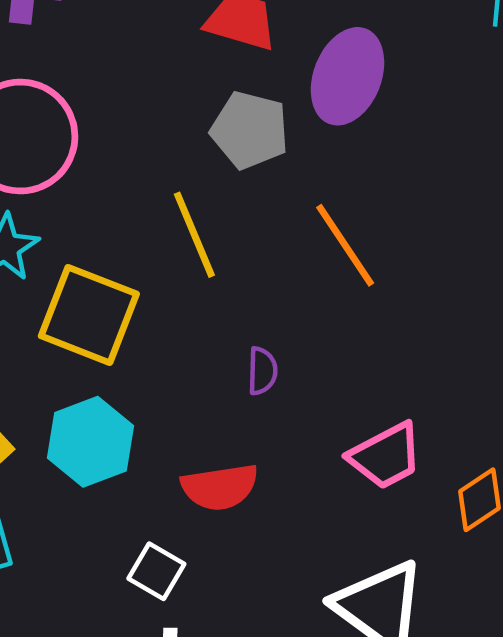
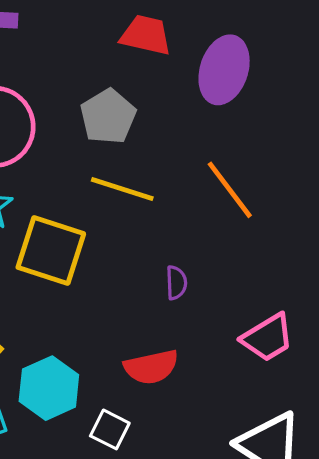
gray pentagon: (250, 130) -> (108, 117), moved, turned 30
yellow line: (194, 235) -> (122, 189), turned -46
cyan hexagon: (90, 442) -> (49, 388), moved

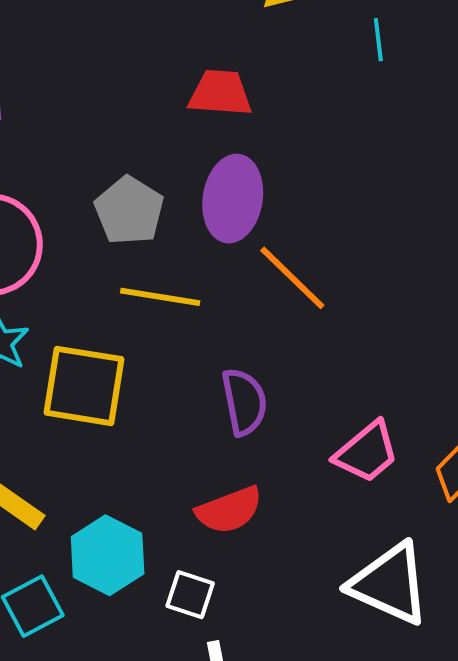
red trapezoid: (146, 35) -> (220, 93), moved
purple ellipse: (224, 70) -> (233, 199), moved
purple semicircle: (176, 283) -> (244, 402), size x1.6

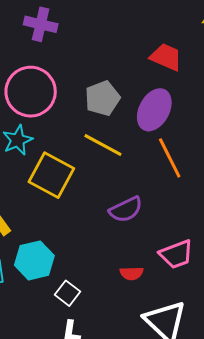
purple semicircle: (244, 402) -> (126, 210), turned 56
red semicircle: (229, 510) -> (132, 273), moved, size x0.7

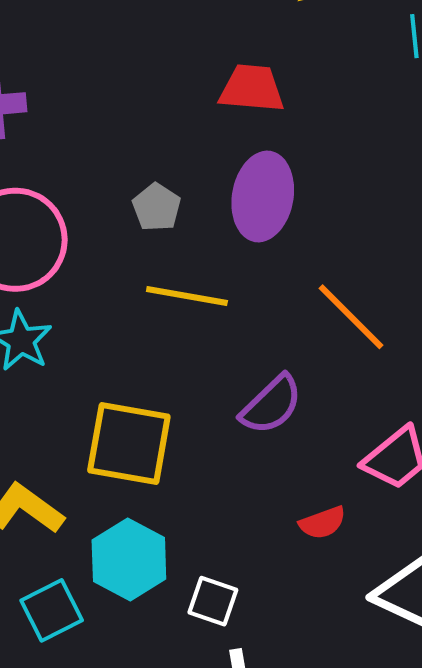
gray pentagon: (102, 98) -> (157, 207), size x0.7
orange line: (170, 158) -> (351, 317), moved
yellow square: (51, 175) -> (129, 444), moved

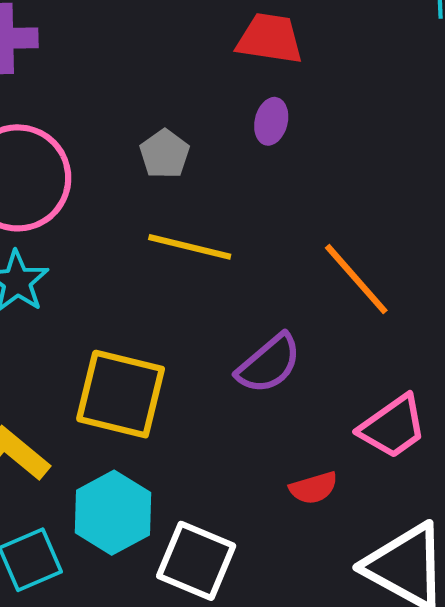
purple ellipse: (263, 196) -> (271, 121), moved, size x0.5
white square: (213, 601) -> (196, 561), size x1.5

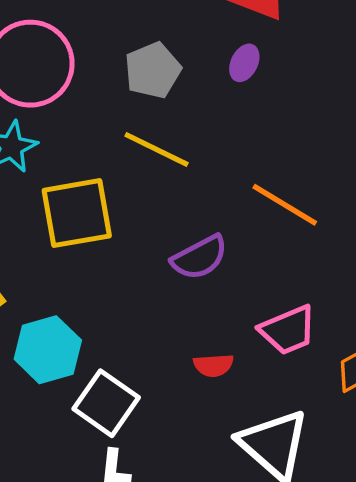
gray pentagon: (165, 154) -> (153, 70), size x1.4
orange line: (356, 279) -> (285, 205), turned -30
yellow square: (121, 394) -> (77, 213), moved, turned -36

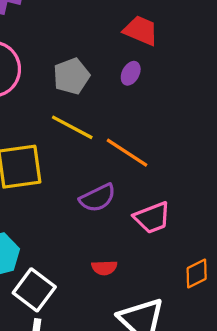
orange line: (285, 205) -> (127, 153), moved
pink trapezoid: (288, 330) -> (152, 218), moved

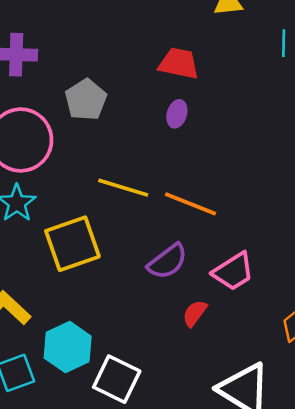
gray pentagon: (71, 76) -> (86, 100), moved
red semicircle: (104, 268) -> (195, 313), moved, turned 140

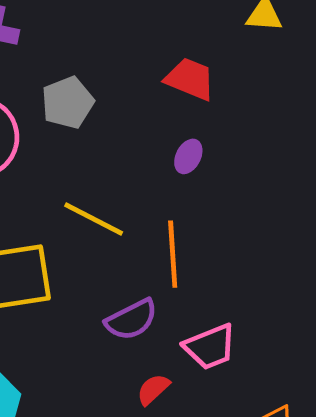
purple ellipse: (177, 114) -> (188, 156), moved
orange line: (190, 204) -> (173, 254), turned 54

